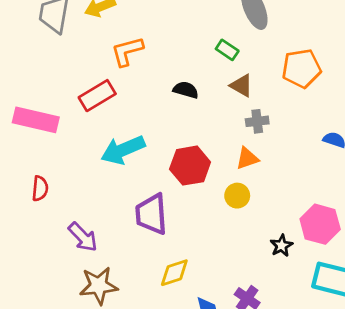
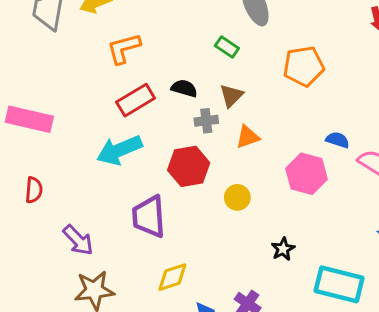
brown triangle: (241, 86) -> (231, 96), moved, turned 45
red rectangle: (97, 96) -> (136, 100), moved
gray cross: (257, 121) -> (206, 121), moved
orange triangle: (247, 158) -> (248, 137), moved
pink hexagon: (320, 224) -> (307, 174), moved

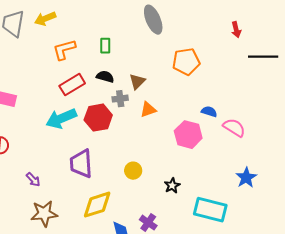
green rectangle: (227, 47) -> (105, 46), moved, turned 56
red hexagon: (189, 166) -> (98, 118), moved
yellow circle: (237, 197) -> (133, 171), moved
purple arrow: (78, 240) -> (33, 180), size x0.7
yellow diamond: (172, 277) -> (97, 205), size x1.4

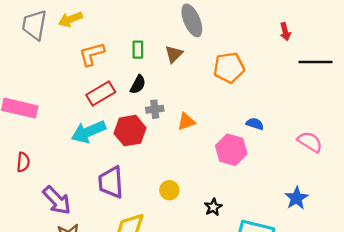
black semicircle: (105, 77) -> (138, 84), turned 102
brown triangle: (137, 82) -> (174, 54), moved
pink semicircle: (234, 128) -> (310, 142), moved
purple arrow: (33, 180) -> (57, 200), size x1.8

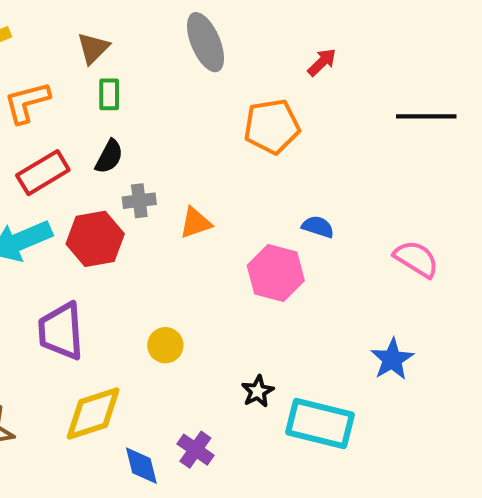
red arrow: (285, 32) -> (322, 62), moved, turned -120
brown triangle: (174, 54) -> (93, 48), moved
black star: (213, 207) -> (258, 391), moved

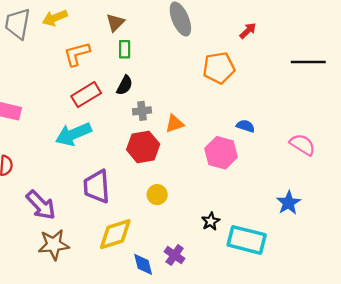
red hexagon: (95, 239) -> (143, 147), moved

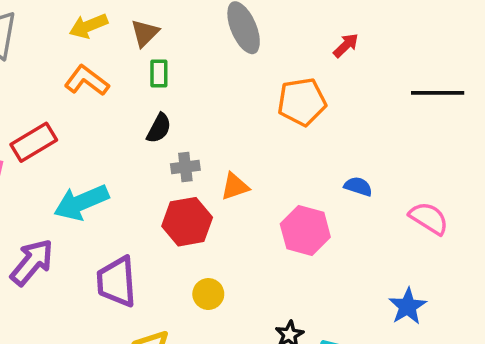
yellow arrow: (55, 18) -> (88, 26), moved
orange L-shape: (77, 54) -> (87, 81), turned 52
red rectangle: (86, 95) -> (34, 142), moved
blue semicircle: (246, 126) -> (358, 186), moved
purple arrow: (41, 205) -> (32, 262), moved, turned -96

